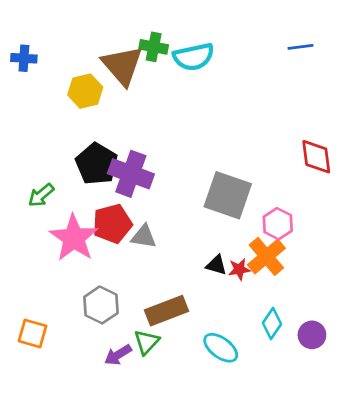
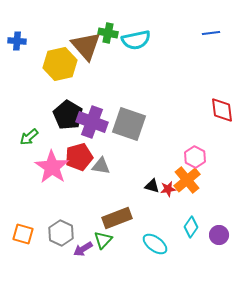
yellow hexagon: (85, 91) -> (60, 64), size x1.4
gray square: (228, 195) -> (129, 124), moved
gray hexagon: (101, 305) -> (61, 233), moved

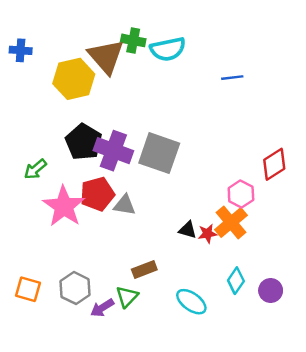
blue line: (211, 33) -> (232, 78), moved
red diamond: (222, 110) -> (274, 164), moved, turned 64
brown rectangle: (117, 218) -> (144, 269), size x0.7

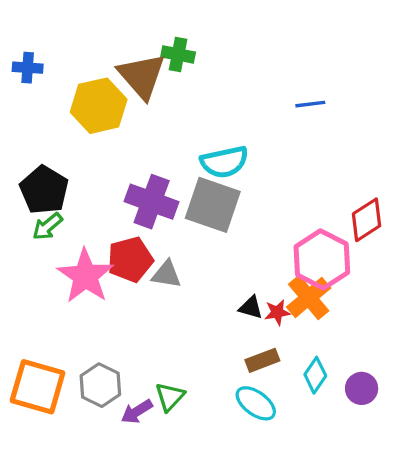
cyan semicircle: (168, 49) -> (224, 162), moved
black pentagon: (84, 142) -> (44, 190), moved
pink hexagon: (241, 194) -> (322, 259), size x1.6
brown rectangle: (144, 269) -> (262, 360), moved
orange square: (28, 289) -> (38, 387), size x1.6

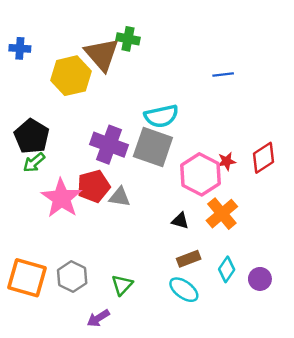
pink hexagon: (322, 259) -> (200, 174), moved
red star: (277, 312) -> (227, 161), moved
purple arrow: (137, 412) -> (98, 318), moved

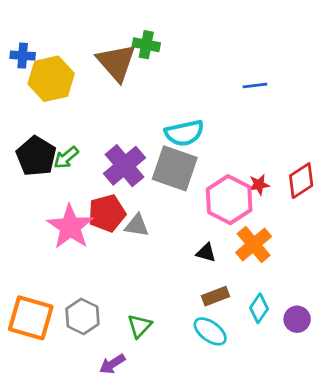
yellow hexagon: (71, 76) -> (51, 79), moved
purple cross: (109, 145) -> (125, 166), turned 30
green arrow: (34, 162) -> (66, 157), moved

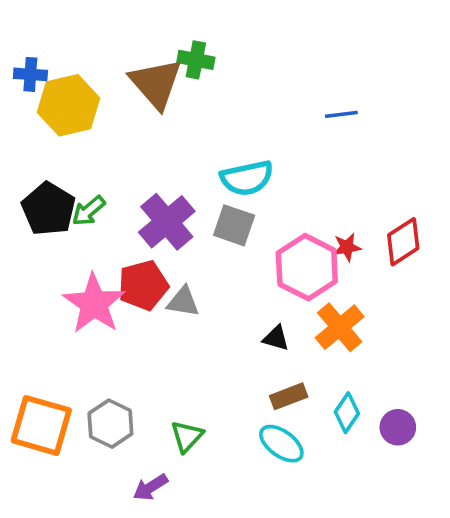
gray square: (175, 168) -> (234, 225), size x0.7

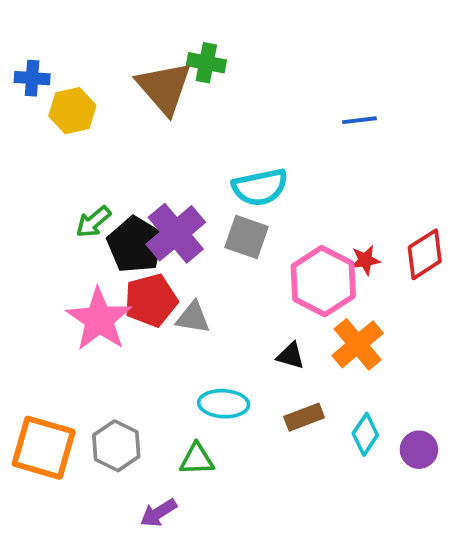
yellow hexagon: (69, 105) -> (72, 111), size x0.7
black pentagon: (49, 209) -> (135, 245), moved
green triangle: (187, 436) -> (197, 459), turned 45
cyan ellipse: (281, 444) -> (224, 404), moved, turned -33

